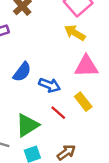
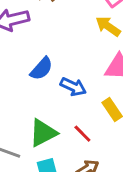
red line: (58, 113) -> (82, 134), moved

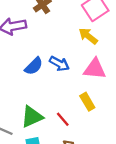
blue arrow: (73, 87) -> (59, 64), moved

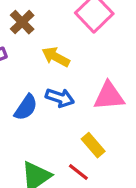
yellow arrow: (88, 36) -> (56, 57), moved
yellow rectangle: (87, 102) -> (93, 145), moved

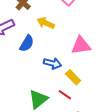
blue arrow: (60, 98) -> (52, 63), moved
blue semicircle: (26, 107) -> (27, 43), moved

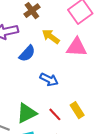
pink triangle: (81, 45) -> (77, 47), moved
yellow rectangle: (73, 77) -> (77, 110), moved

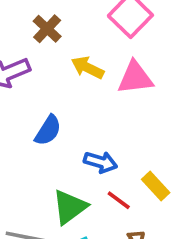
blue semicircle: (27, 53) -> (48, 130), moved
blue arrow: (49, 80) -> (101, 162), moved

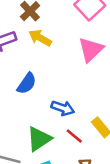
yellow arrow: (88, 68) -> (40, 38), moved
pink triangle: (135, 78) -> (91, 50), turned -40

